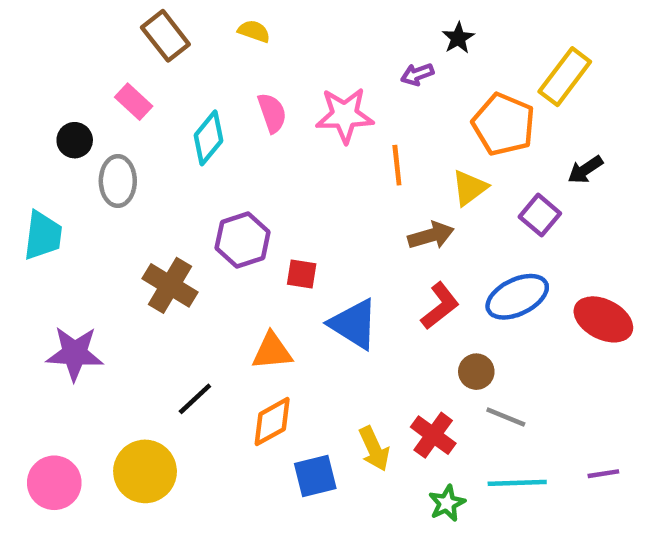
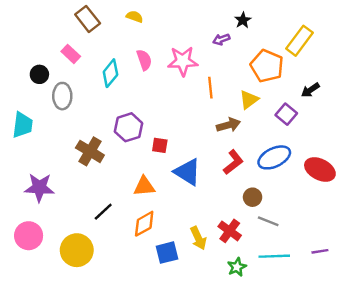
pink circle: (54, 483) -> (29, 236), moved

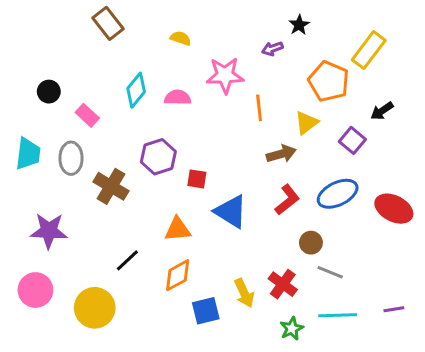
yellow semicircle: (135, 17) -> (181, 38), moved
pink rectangle: (71, 54) -> (87, 115), moved
pink semicircle: (144, 60) -> (178, 98), moved, turned -70
gray ellipse: (62, 96) -> (71, 158), moved

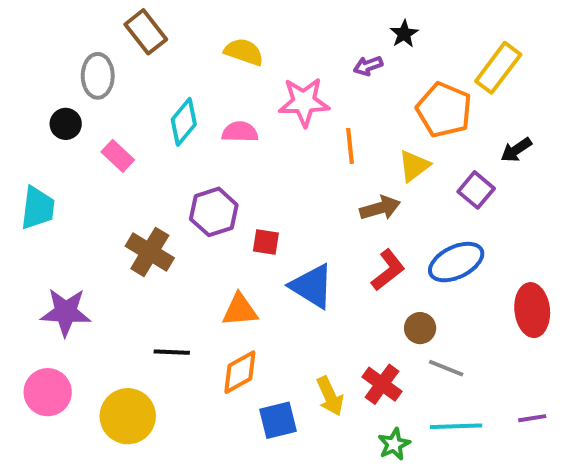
yellow semicircle: (181, 38) -> (244, 52), size x1.4
gray ellipse: (71, 158) -> (98, 76), moved
red ellipse: (394, 209) -> (532, 310), moved, turned 57
black line: (127, 260) -> (172, 352), turned 45

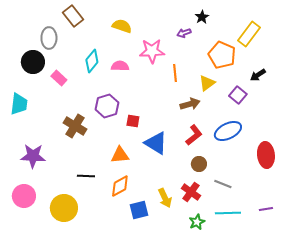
black circle: (66, 124) -> (33, 62), size x1.5
brown circle: (420, 328) -> (199, 164), moved

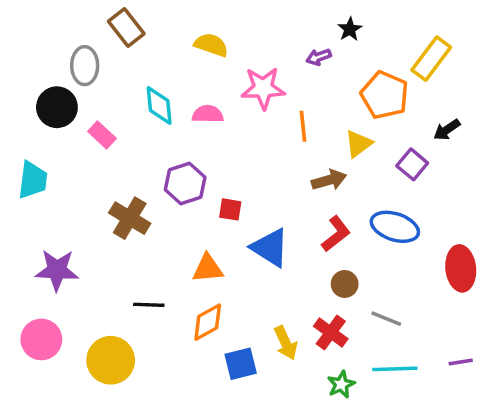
cyan diamond: (92, 61) -> (159, 105), turned -45
blue ellipse: (228, 131) -> (395, 227), turned 44

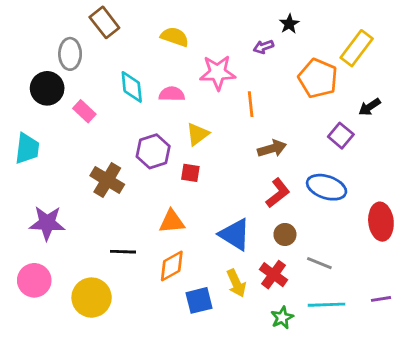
yellow triangle: (358, 144) -> (198, 134), moved
blue triangle: (270, 248) -> (235, 234), moved

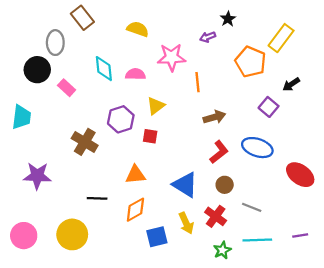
red ellipse: (381, 222) -> (300, 175), turned -48
pink circle: (34, 280) -> (24, 236), moved

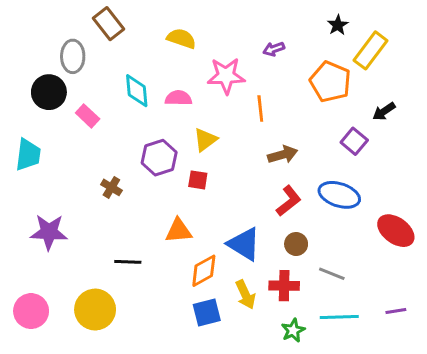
black star: (228, 19) -> (338, 25), moved
brown cross: (85, 142) -> (111, 187), size x0.6
orange diamond: (135, 210) -> (204, 271), moved
red cross: (216, 216) -> (284, 286), turned -35

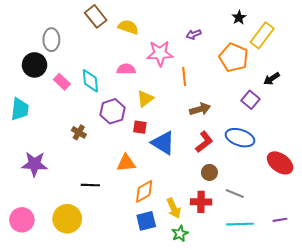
brown rectangle: (108, 24) -> (96, 16), moved
cyan diamond: (137, 91) -> (90, 81), moved
blue triangle: (244, 244) -> (163, 143), moved
green star: (293, 330) -> (180, 234), moved

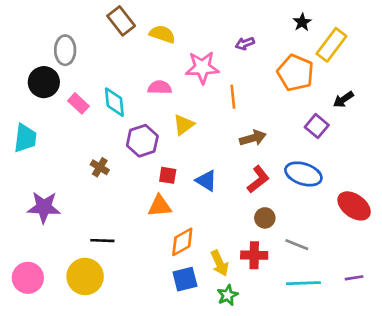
red square: (140, 127) -> (168, 175), moved
blue triangle: (163, 143) -> (206, 181), size x0.7
black line: (90, 185) -> (102, 241), moved

